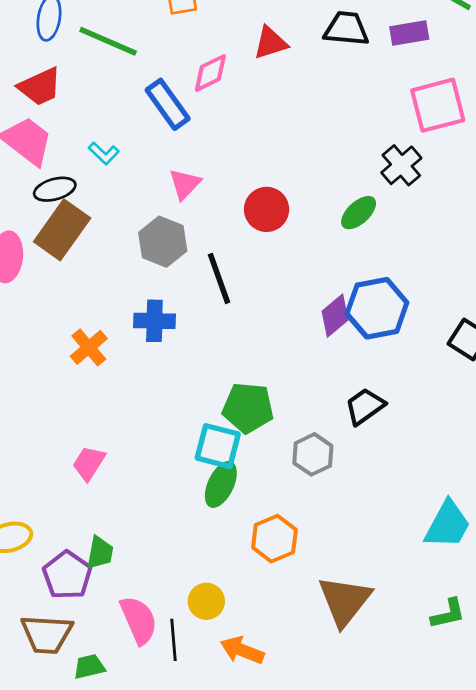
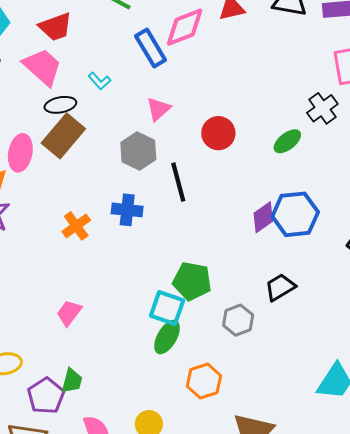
pink diamond: (210, 73) -> (185, 27), size x1.4

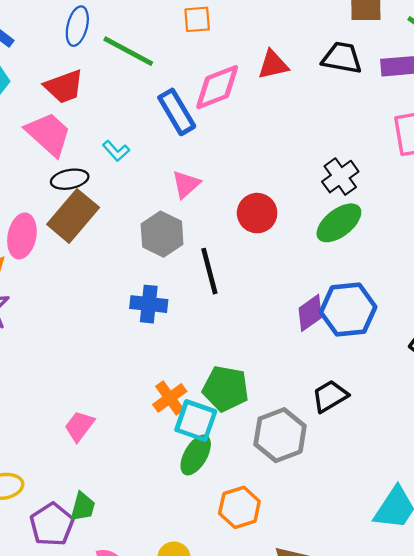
black cross: (322, 108) -> (340, 177), moved
green ellipse: (287, 141) -> (339, 223), size x1.4
orange cross: (76, 226) -> (170, 398), moved
gray hexagon: (238, 320) -> (280, 435), size x1.4

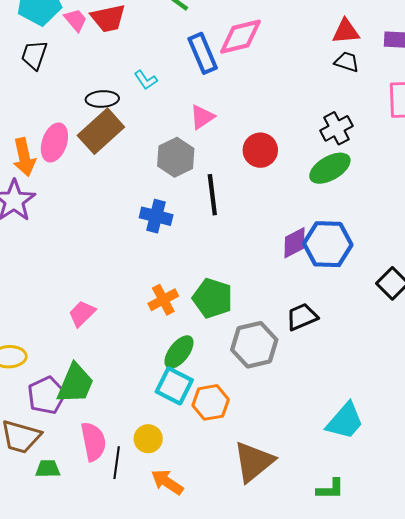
black trapezoid: (342, 58) -> (347, 62), moved, size x0.7
red triangle: (273, 65) -> (346, 31), moved
pink trapezoid: (48, 134) -> (76, 20), moved, size x0.6
cyan square: (196, 421) -> (174, 386), moved
green trapezoid: (83, 507) -> (75, 384), size x1.6

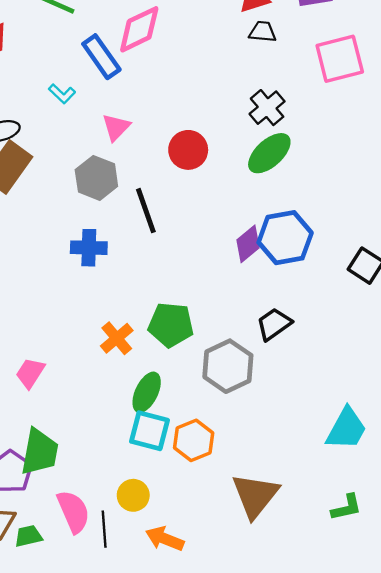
cyan L-shape: (146, 80) -> (62, 94), moved
green trapezoid: (48, 469) -> (28, 536), moved

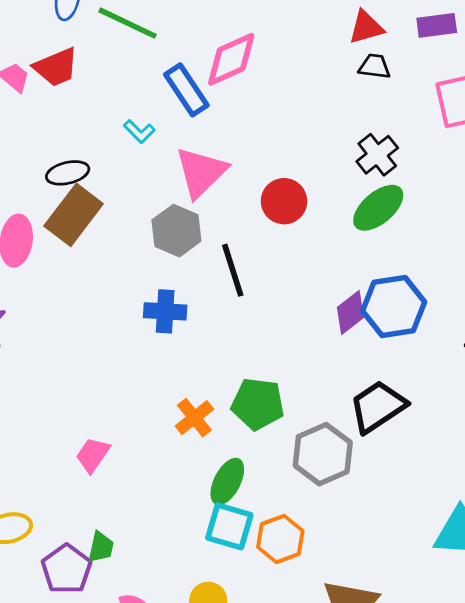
pink triangle: (116, 127) -> (201, 172), size x1.6
black trapezoid: (274, 324) -> (378, 407), size x1.4
green trapezoid: (40, 452) -> (101, 547), size x0.6

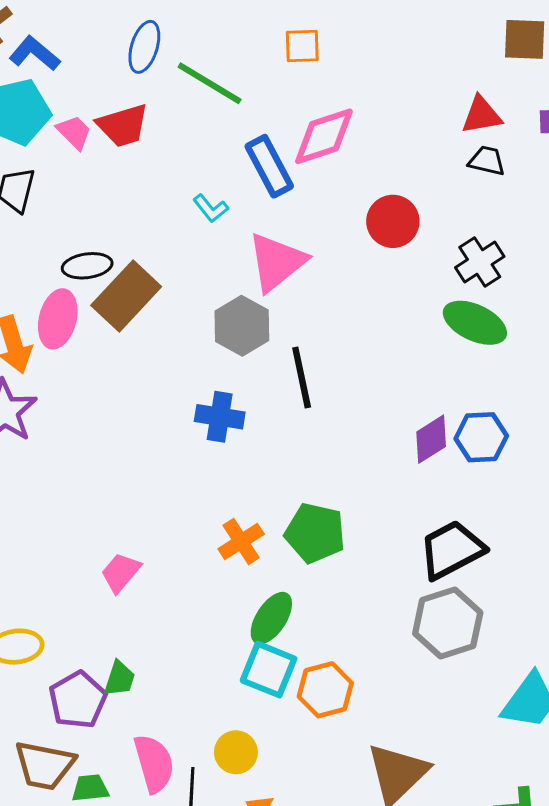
black ellipse: (68, 173) -> (87, 266), moved
red circle: (284, 201) -> (393, 221), moved
green ellipse: (378, 208) -> (475, 323), turned 60
blue hexagon: (394, 306) -> (481, 437), size x0.7
gray hexagon: (323, 454) -> (448, 623), moved

